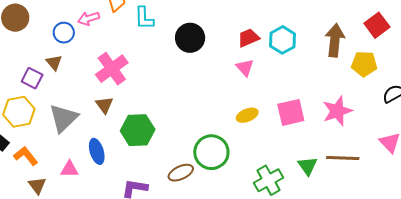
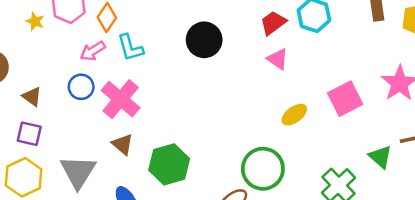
pink arrow: (89, 18) -> (93, 51), moved
cyan L-shape: (144, 18) -> (130, 48), moved
blue circle: (64, 33) -> (81, 87), moved
brown triangle: (54, 63) -> (32, 97), moved

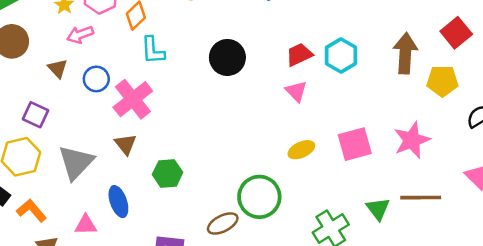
pink arrow: (93, 51) -> (80, 35), moved
brown triangle: (32, 97) -> (58, 68), moved
green hexagon: (169, 164) -> (168, 173), size x0.7

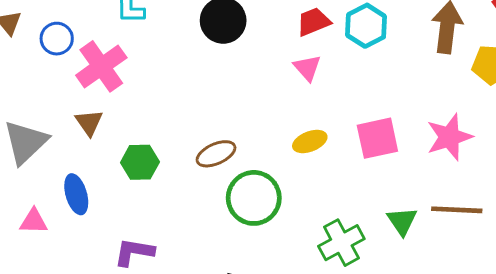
brown ellipse: (223, 223) -> (216, 154), moved

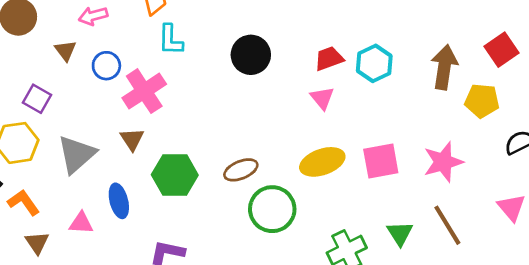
yellow ellipse: (310, 141) -> (322, 162), size x1.5
green hexagon: (140, 162) -> (175, 175), size x1.4
brown line: (457, 210) -> (447, 225), turned 54

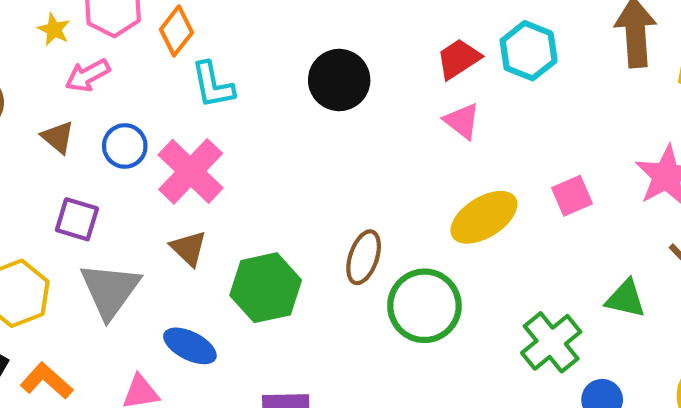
purple square: (37, 99) -> (77, 219), moved
pink square: (381, 161) -> (572, 196), size x0.7
brown ellipse: (241, 170) -> (364, 257), turned -36
blue ellipse: (119, 201) -> (190, 346), turned -36
green triangle: (400, 233) -> (626, 299), turned -32

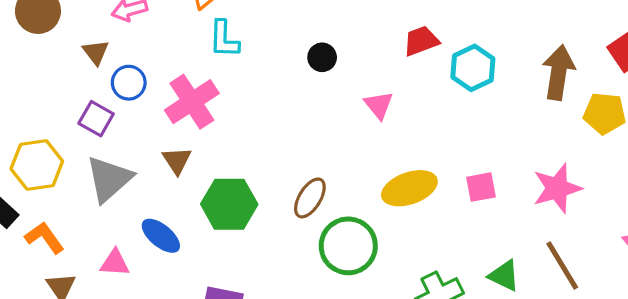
red trapezoid: (458, 59) -> (421, 41), moved
black circle: (339, 80) -> (322, 57), size x0.6
pink triangle: (462, 121) -> (379, 105), moved
blue circle: (125, 146) -> (129, 83), moved

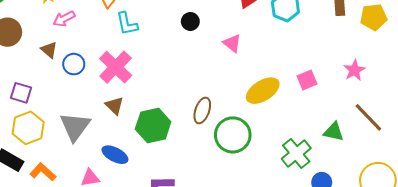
purple square: (96, 119) -> (21, 93), moved
pink star: (557, 188) -> (354, 70), size x0.7

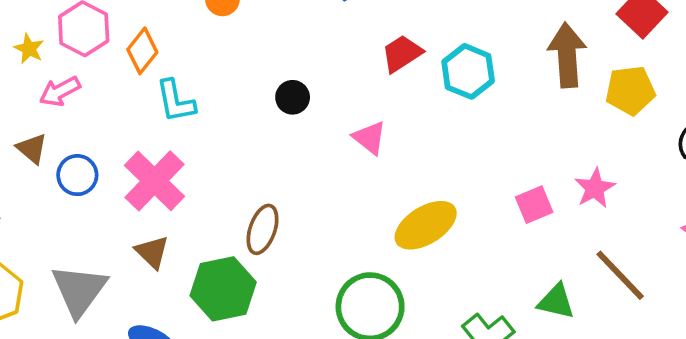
pink square: (307, 80) -> (534, 205), moved
brown ellipse: (202, 110) -> (263, 229), moved

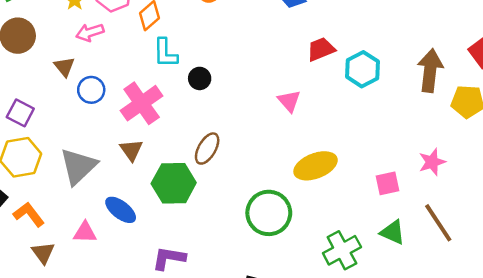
black circle: (293, 97) -> (200, 78), moved
pink square: (534, 205) -> (387, 183), moved

